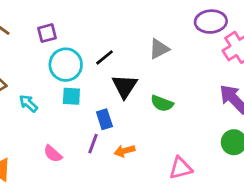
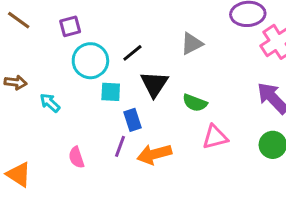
cyan square: (71, 96) -> (111, 92), moved
orange arrow: (125, 151) -> (154, 154), size x1.5
pink semicircle: (53, 154) -> (76, 157), turned 30
pink triangle: (181, 168) -> (215, 137), moved

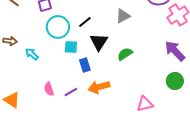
green semicircle: (195, 103) -> (125, 54), turned 126
pink triangle: (215, 137) -> (145, 104), moved
purple line: (120, 146) -> (71, 92), moved, turned 40

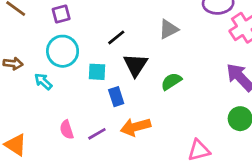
cyan circle: (58, 27) -> (63, 51), moved

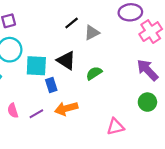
black line: (116, 37) -> (72, 23), moved
black triangle: (135, 65) -> (66, 60), turned -30
cyan square: (97, 72) -> (36, 66), size x1.5

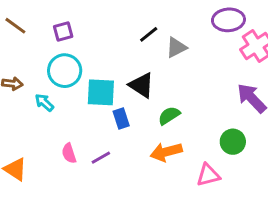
green semicircle: (94, 73) -> (169, 116), moved
green circle: (147, 102) -> (233, 142), moved
orange arrow: (66, 108) -> (166, 152), moved

